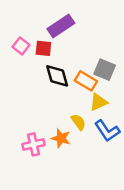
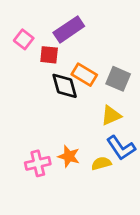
pink square: (21, 46) -> (24, 39), moved
orange rectangle: (86, 81) -> (84, 75), moved
yellow semicircle: (78, 122) -> (101, 163), moved, turned -70

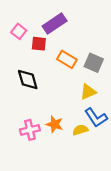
black diamond: (65, 86) -> (28, 80), moved

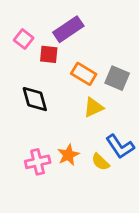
yellow triangle: (88, 92) -> (93, 107), moved
orange star: (55, 124) -> (68, 155), turned 30
yellow semicircle: (80, 130) -> (100, 162), turned -120

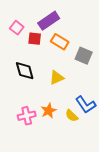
orange rectangle: (84, 74) -> (60, 42), moved
yellow triangle: (93, 107) -> (57, 78), moved

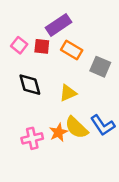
pink square: (17, 28) -> (19, 45), moved
yellow semicircle: (72, 116) -> (76, 128), moved, size x1.5

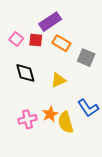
yellow semicircle: (76, 128) -> (66, 122), moved, turned 30

